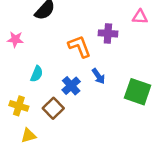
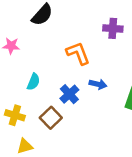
purple cross: (108, 33) -> (113, 28), moved
blue arrow: (98, 76) -> (98, 84), turned -42

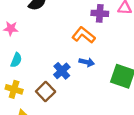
orange L-shape: (78, 53) -> (84, 35), moved, turned -30
cyan semicircle: (33, 82) -> (16, 60), moved

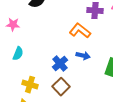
yellow cross: (14, 89) -> (30, 85), moved
brown square: (46, 91) -> (61, 87), moved

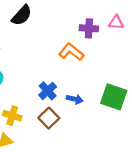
blue arrow: (83, 56) -> (75, 99), moved

